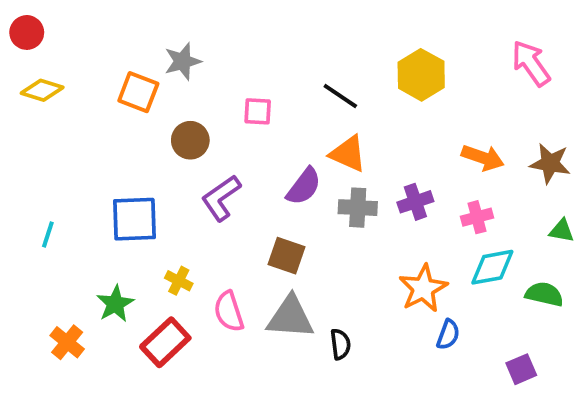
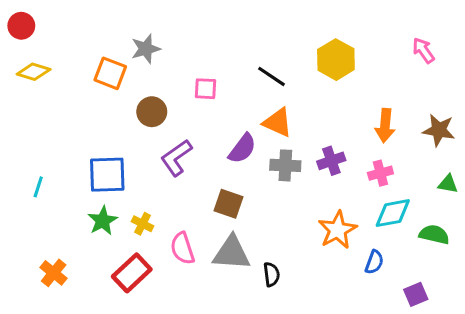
pink arrow: (531, 63) -> (423, 50), size x0.7
orange arrow: (483, 158) -> (385, 126), turned 76
green star: (115, 304) -> (103, 221), moved
blue semicircle: (448, 335) -> (374, 262), moved

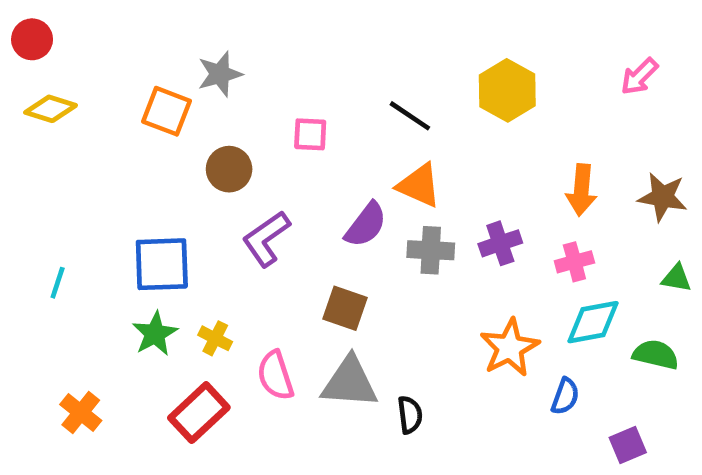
pink arrow: (423, 50) -> (639, 76), turned -100

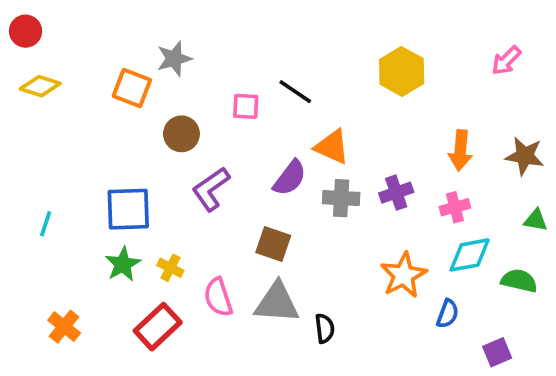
black line: (410, 116) -> (295, 92), moved

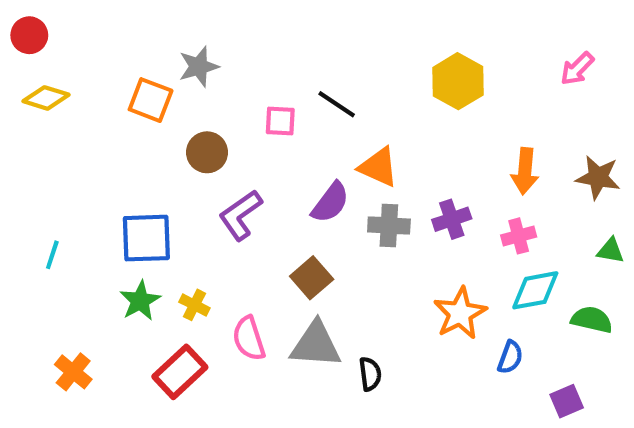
brown square: (273, 244) -> (312, 278), turned 30

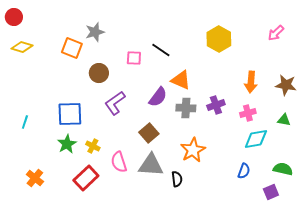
green triangle: (611, 251) -> (284, 120), moved
orange star: (460, 313) -> (193, 150), moved
green semicircle: (592, 320) -> (283, 169), moved

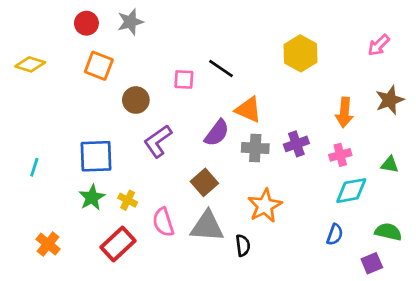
red circle: (14, 17) -> (86, 23), moved
gray star: (95, 32) -> (130, 22), moved
brown star: (286, 85) -> (390, 100), moved, turned -30

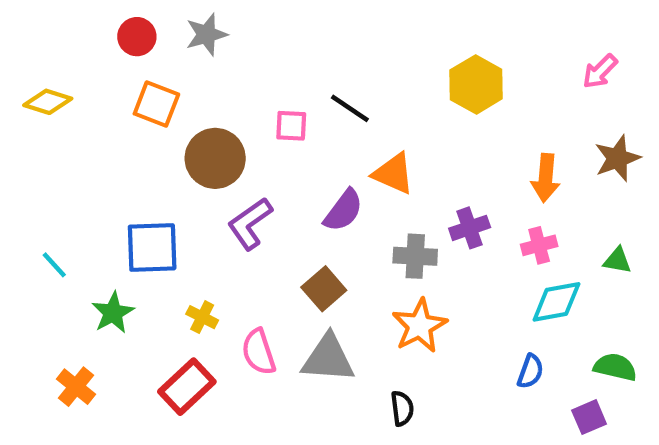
brown circle: (136, 100) -> (215, 158), size x1.4
gray cross: (255, 148) -> (415, 256), moved
cyan line: (34, 167) -> (54, 265), turned -60
green star: (92, 197) -> (113, 313), moved
black semicircle: (243, 245) -> (402, 408), moved

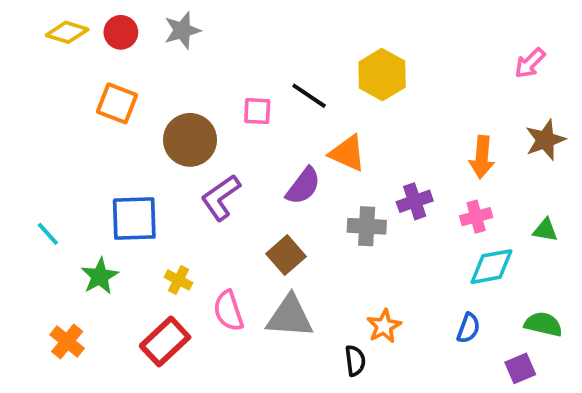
yellow hexagon: (476, 84) -> (382, 75), moved
yellow diamond: (48, 102) -> (67, 32), moved
orange square: (156, 104) -> (117, 103), moved
orange star: (420, 326) -> (384, 326), moved, size x0.7

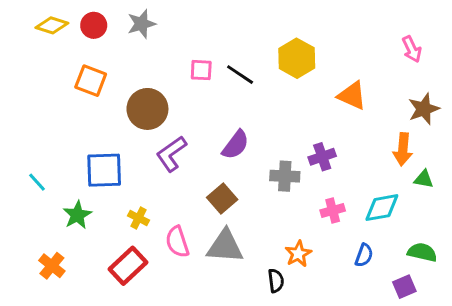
pink arrow: (530, 63) -> (412, 49), turned -70
pink square: (257, 111) -> (201, 70), moved
orange triangle: (347, 153) -> (352, 96), moved
orange arrow: (482, 157) -> (403, 149), moved
pink cross: (476, 217) -> (333, 210), moved

